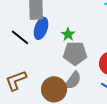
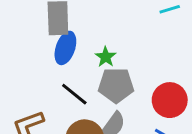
black line: (20, 37) -> (74, 94), moved

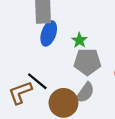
black line: (74, 94) -> (37, 81), moved

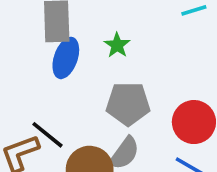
green star: (79, 40) -> (117, 45), moved

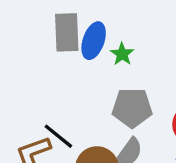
blue ellipse: (66, 58) -> (94, 41), moved

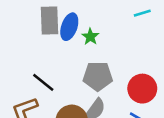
black line: (58, 136) -> (43, 82), moved

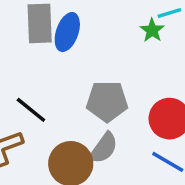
green star: (90, 37) -> (152, 30), moved

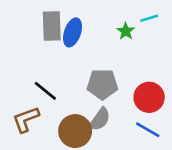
green star: (152, 30) -> (126, 31), moved

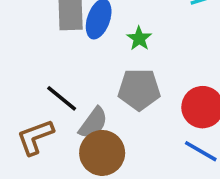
green star: (126, 31) -> (139, 38), moved
gray semicircle: (100, 119) -> (93, 123), moved

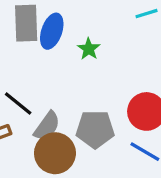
gray pentagon: (139, 90) -> (95, 129), moved

